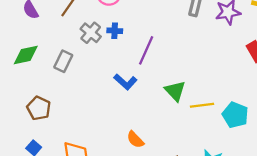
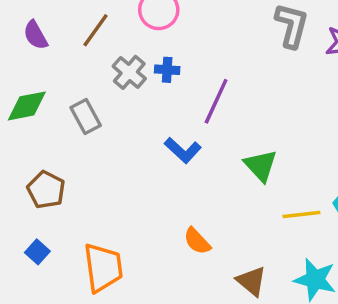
gray rectangle: (63, 61) -> (86, 117), turned -55
yellow line: (202, 105) -> (301, 214), moved

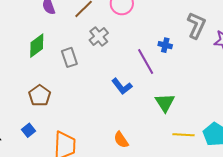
blue cross: (167, 70) -> (165, 45), moved
purple line: (216, 101) -> (146, 61), turned -64
green diamond: (27, 106) -> (37, 46), turned -35

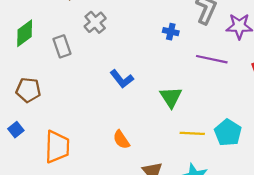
purple line: (146, 61) -> (212, 59), moved, turned -48
brown pentagon: (40, 96) -> (28, 90), turned -30

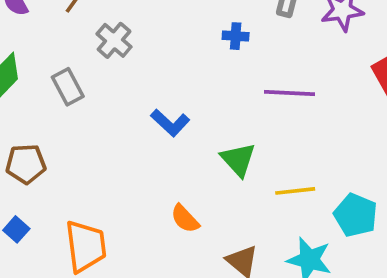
purple line: (212, 59) -> (289, 93), moved
green triangle: (171, 97) -> (238, 159), moved
cyan pentagon: (228, 133) -> (356, 215), moved

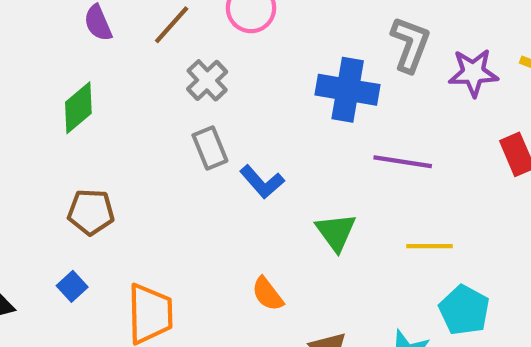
blue cross: (236, 36) -> (348, 90), size x2.0
gray rectangle: (68, 87) -> (210, 148), moved
yellow line: (295, 191) -> (430, 246), moved

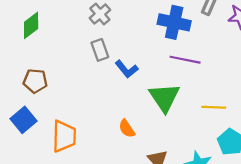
purple line: (403, 162) -> (185, 60), moved
green triangle: (336, 232) -> (164, 97), size x1.4
blue square: (72, 286) -> (23, 120), size x1.6

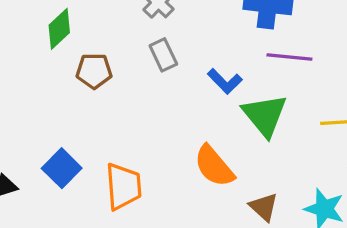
blue L-shape: (127, 69) -> (225, 81), moved
brown pentagon: (35, 81) -> (94, 71), moved
orange semicircle: (127, 129) -> (214, 166), size x1.6

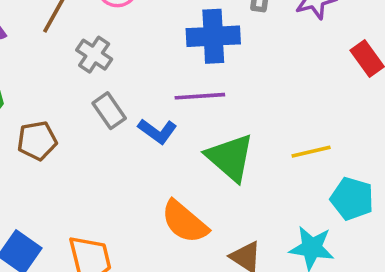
purple line: (289, 57) -> (200, 96), moved
blue L-shape: (225, 81) -> (157, 131), moved

